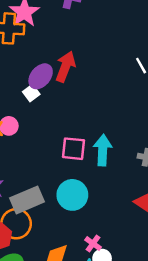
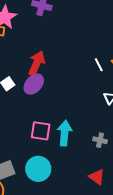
purple ellipse: (41, 76) -> (34, 84), moved

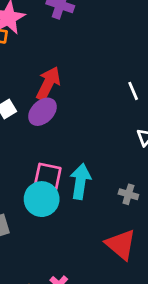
cyan circle: (38, 169) -> (42, 199), moved
red triangle: (97, 177) -> (121, 244), size x1.4

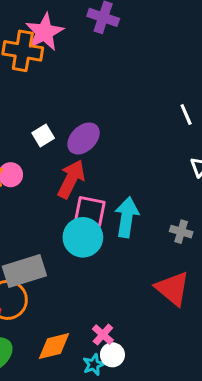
red arrow: (48, 83) -> (71, 179), moved

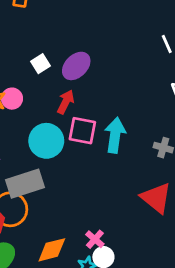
red arrow: (71, 179) -> (66, 102), size x0.7
cyan circle: (83, 237) -> (46, 141), moved

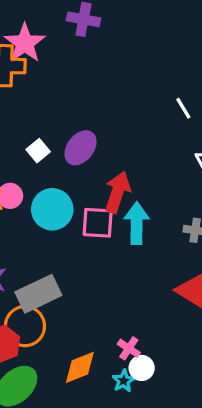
red arrow: (66, 102) -> (117, 192), moved, size x1.4
cyan circle: (46, 141) -> (52, 209), moved

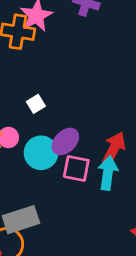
purple ellipse: (81, 148) -> (65, 141), moved
red arrow: (117, 192) -> (114, 148), moved

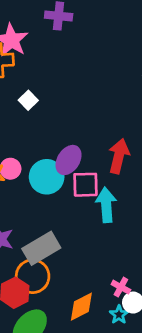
white square: (36, 104) -> (28, 100), moved
cyan arrow: (108, 173) -> (106, 205), moved

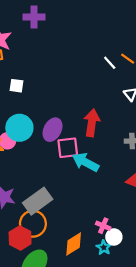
white square: (28, 100) -> (16, 86), turned -32
cyan circle: (47, 177) -> (19, 128), moved
cyan arrow: (106, 205) -> (86, 162), turned -52

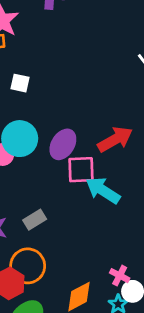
red arrow: (92, 123) -> (115, 139), turned 48
gray rectangle: (38, 201) -> (35, 220), moved, size x0.6

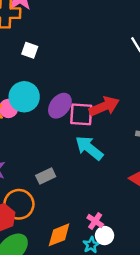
pink square: (81, 170) -> (81, 114), moved
gray rectangle: (35, 220) -> (46, 176), moved

